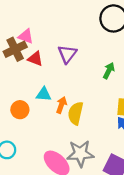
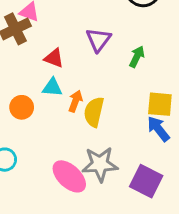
purple triangle: (67, 54) -> (98, 40), moved
red triangle: (35, 59) -> (54, 58), moved

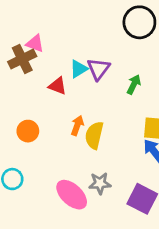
cyan triangle: (52, 87) -> (79, 69), moved, turned -36
gray star: (100, 164) -> (100, 183), size x0.7

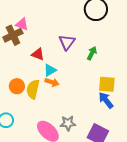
cyan triangle: (79, 69) -> (50, 70), moved
orange arrow: (77, 125) -> (52, 82), turned 88
yellow semicircle: (94, 135) -> (33, 89), moved

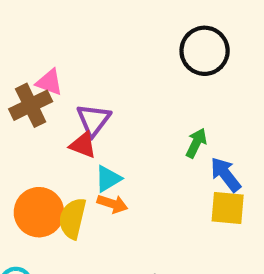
purple triangle: (67, 42) -> (93, 120), moved
orange circle: (17, 86) -> (39, 212), size x1.5
blue arrow: (106, 100) -> (226, 174), moved

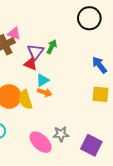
green arrow: (196, 143) -> (52, 47), moved
blue arrow: (226, 174) -> (100, 65), moved
yellow semicircle: (72, 218) -> (25, 100), turned -30

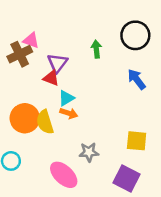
black circle: (89, 18) -> (135, 35), moved
green arrow: (52, 47) -> (96, 49), moved, turned -32
yellow square: (101, 94) -> (137, 141), moved
gray star: (61, 134) -> (89, 152), moved

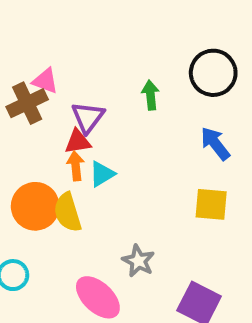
red triangle: (51, 78) -> (78, 142), turned -30
orange arrow: (69, 113) -> (76, 166), moved, turned -114
yellow square: (137, 141) -> (211, 204), moved
gray star: (89, 152) -> (138, 261), turned 30

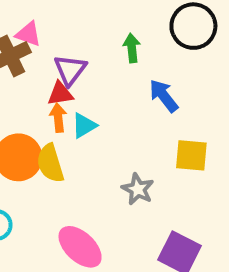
blue arrow: (215, 144) -> (164, 96), moved
gray star: (138, 261) -> (138, 189), moved

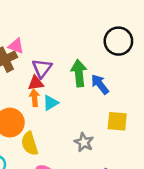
green arrow: (132, 48) -> (79, 73), moved, size x1.5
yellow semicircle: (50, 163) -> (30, 144), moved

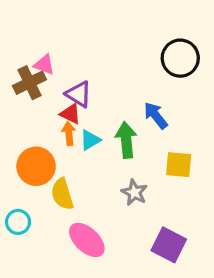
purple triangle: (42, 68) -> (79, 94), turned -35
green arrow: (79, 73) -> (126, 140), moved
red triangle: (36, 83) -> (70, 114), turned 35

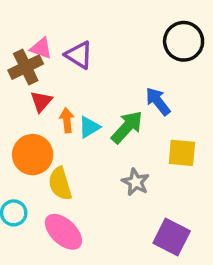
purple triangle: (79, 94) -> (79, 55), moved
red triangle: (70, 114) -> (41, 101), moved, turned 45
green arrow: (126, 140) -> (127, 127), turned 48
pink ellipse: (87, 240) -> (63, 232), moved

